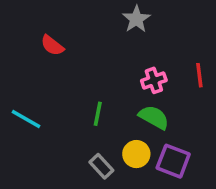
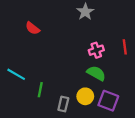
green line: (98, 114) -> (40, 90), moved
gray rectangle: (101, 166) -> (63, 104), turned 56

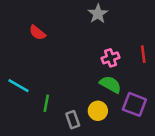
purple square: (108, 101) -> (134, 104), moved
gray rectangle: (63, 104) -> (73, 120), turned -32

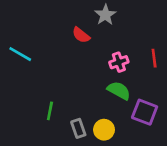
red semicircle: (37, 33) -> (81, 35), moved
cyan line: (19, 86) -> (20, 54), moved
yellow circle: (98, 111) -> (104, 130), moved

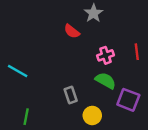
cyan line: (20, 54) -> (18, 71), moved
green line: (50, 111) -> (26, 117), moved
gray rectangle: (78, 128) -> (71, 95), moved

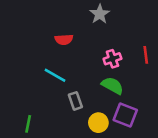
red semicircle: (72, 31) -> (64, 40), moved, turned -42
cyan line: (18, 71) -> (55, 75), moved
purple square: (128, 100) -> (125, 115), moved

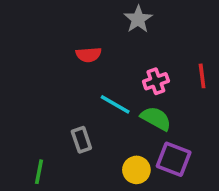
cyan line: (55, 75) -> (115, 104), moved
gray rectangle: (75, 101) -> (81, 140), moved

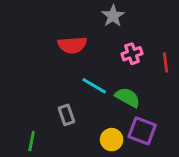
red semicircle: (89, 55) -> (72, 45), size x1.4
pink cross: (156, 81) -> (132, 54), moved

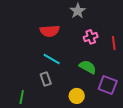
cyan line: (94, 86) -> (52, 59), moved
purple square: (142, 131) -> (108, 85), moved

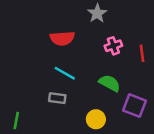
gray rectangle: (46, 79) -> (57, 98), turned -64
green line: (22, 97) -> (16, 121), moved

